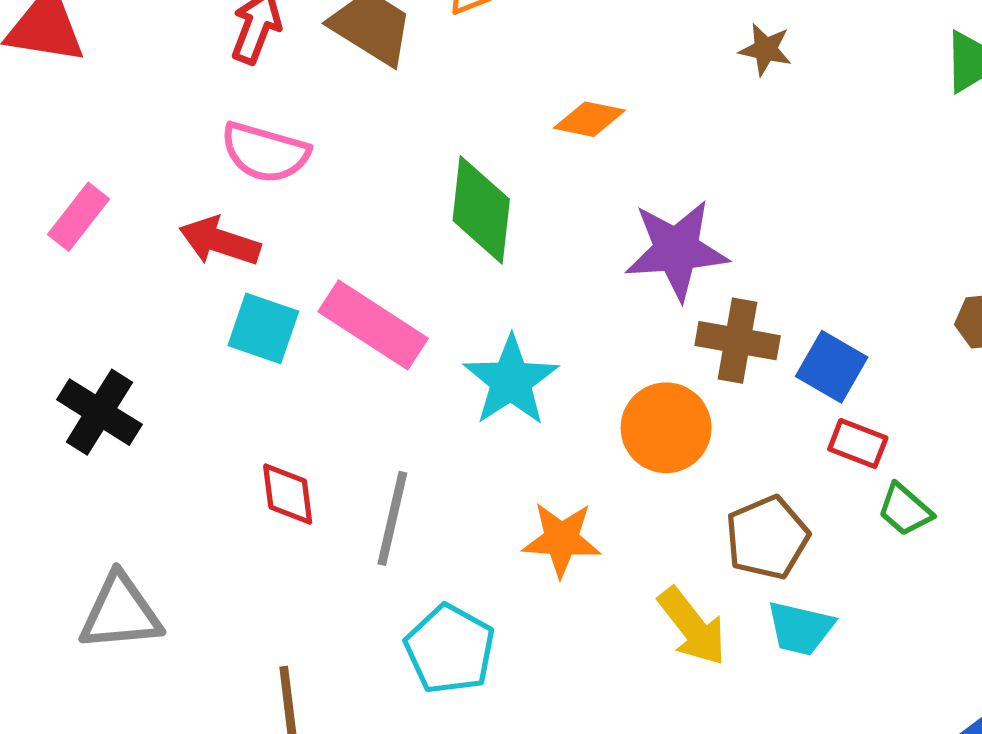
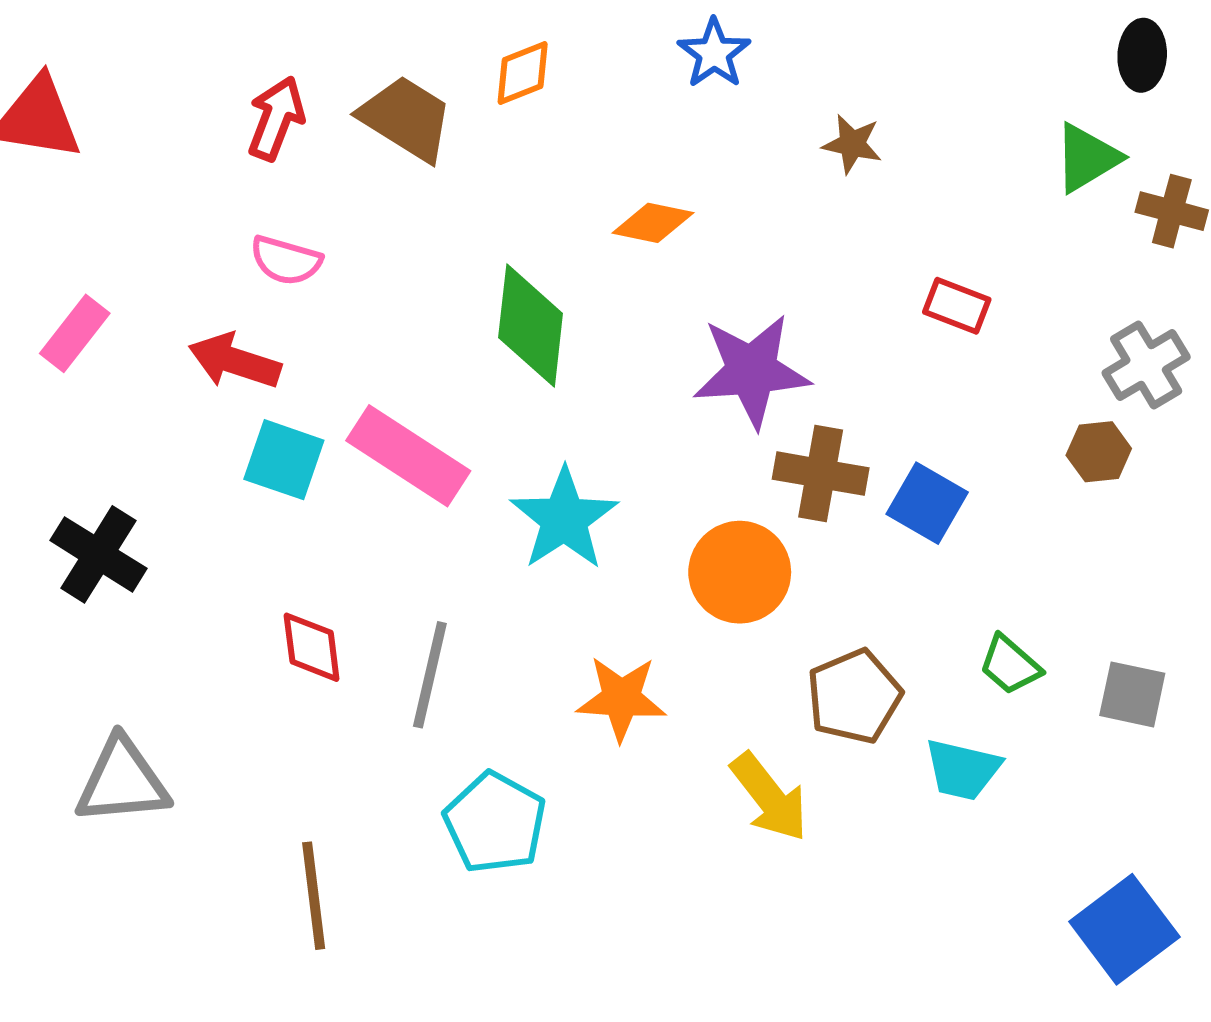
pink semicircle: (265, 152) -> (286, 260), size x0.7
red rectangle: (858, 443) -> (957, 306), moved
cyan trapezoid: (800, 628) -> (963, 769), moved

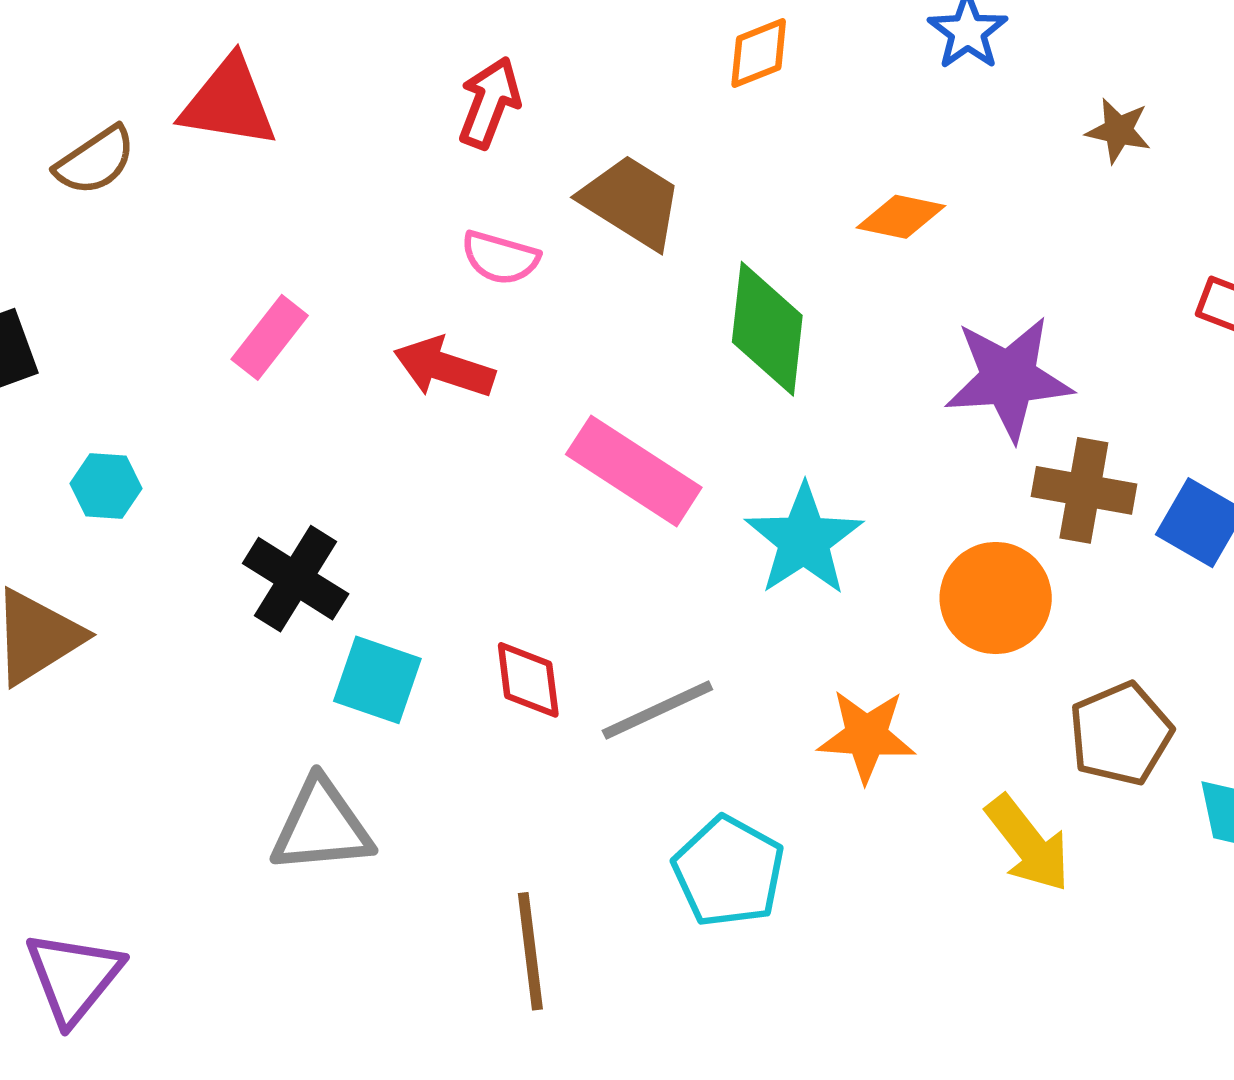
brown trapezoid: (406, 118) -> (632, 202), moved
cyan square: (284, 460) -> (377, 680), moved
gray line: (430, 675) -> (657, 710), turned 52

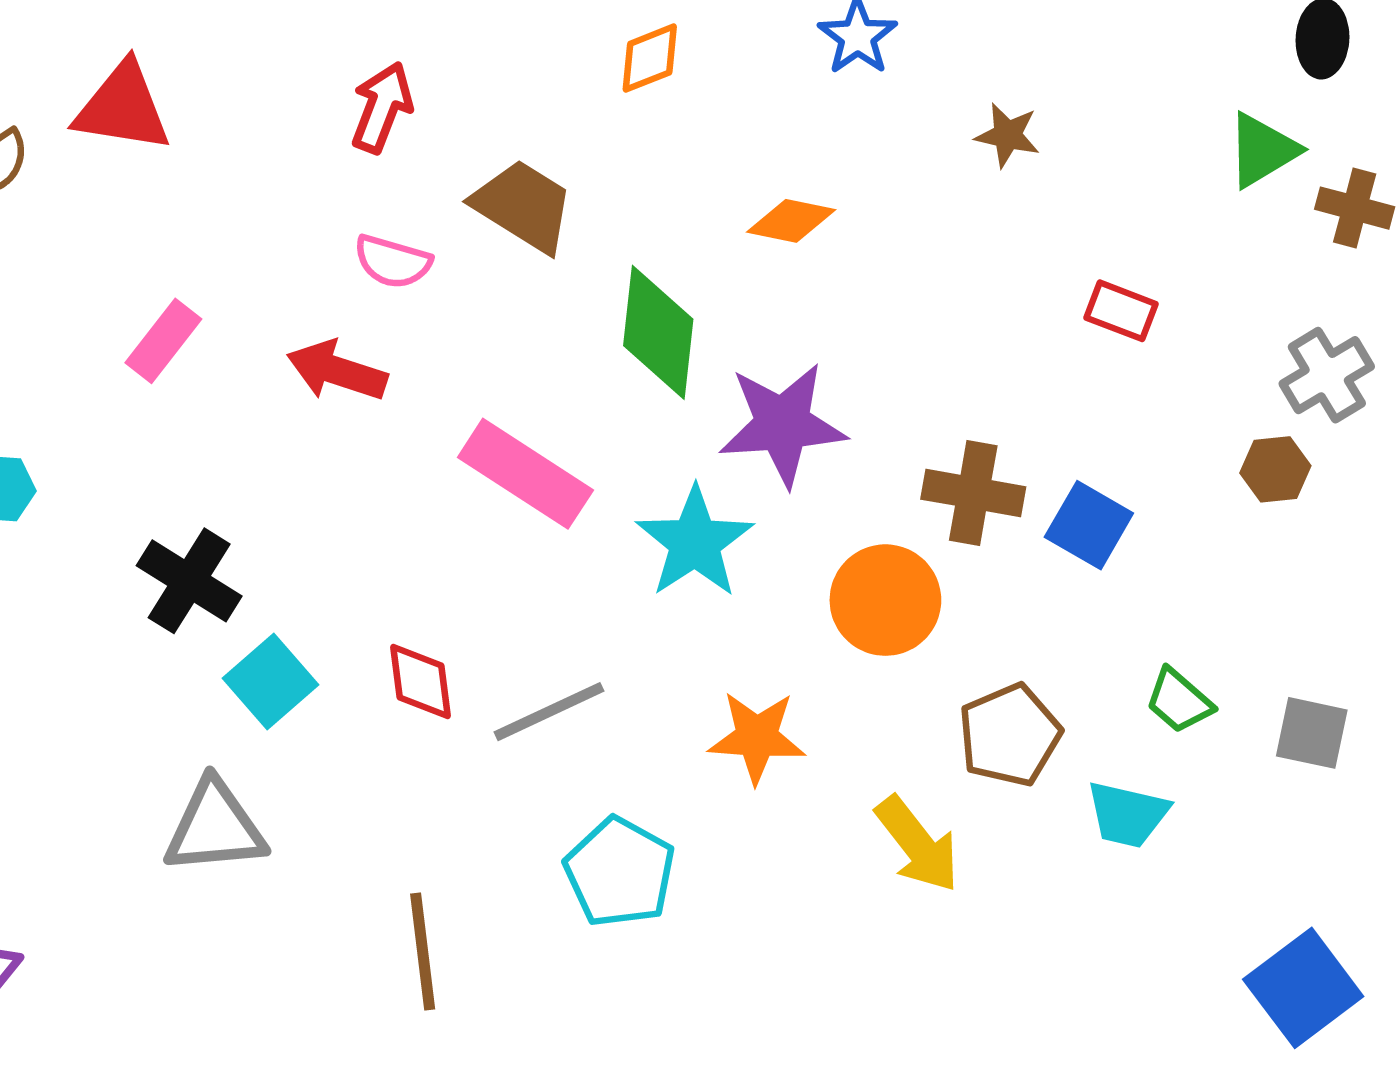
purple star: (1009, 378) -> (783, 424), moved
cyan square: (377, 680) -> (271, 682), turned 30

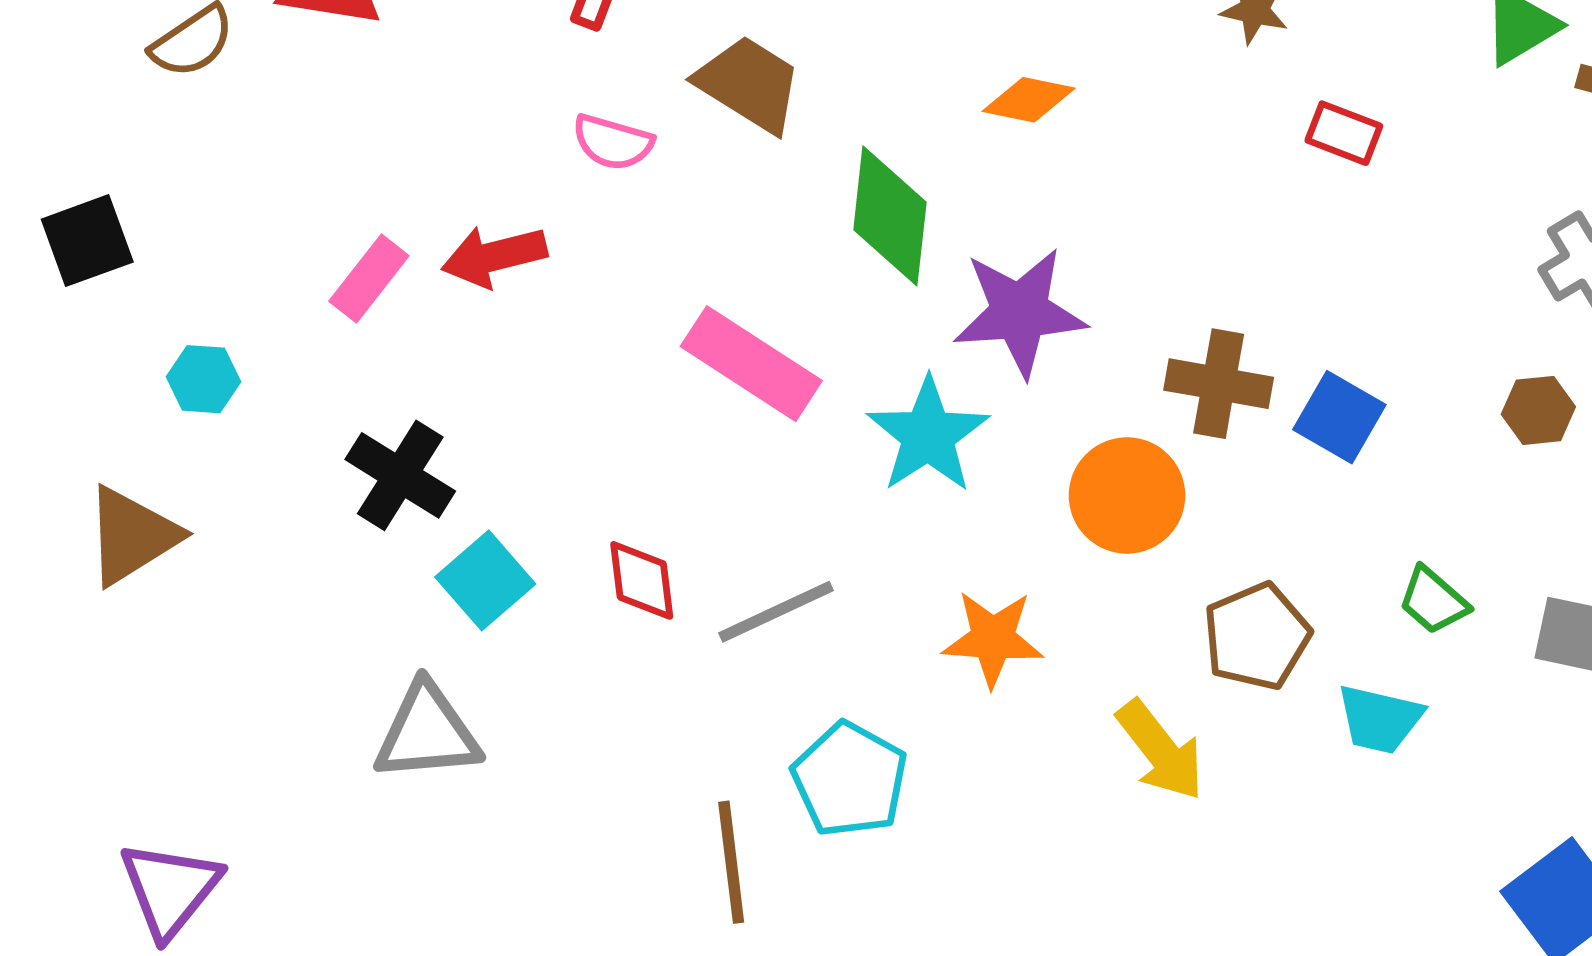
red rectangle: (1121, 311) -> (1344, 133), moved
pink rectangle: (163, 341) -> (369, 279), moved
red arrow: (337, 371) -> (494, 256), moved, turned -32
brown hexagon: (1275, 469) -> (1538, 410), moved
brown line: (423, 951) -> (731, 862), moved

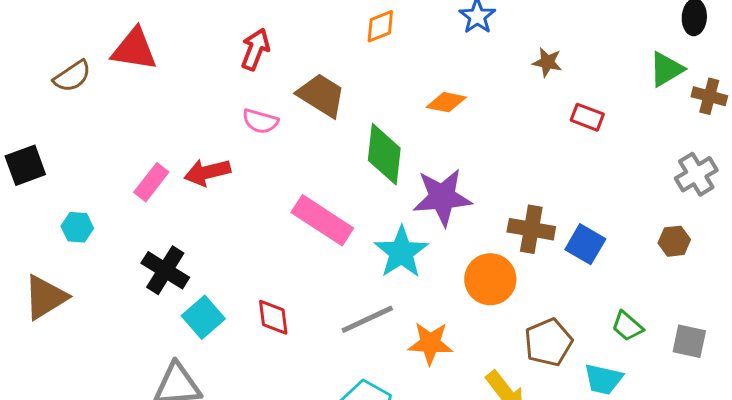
gray line: (776, 612) -> (367, 319), moved

